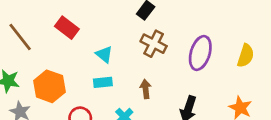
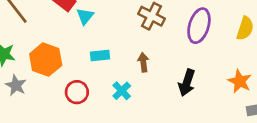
cyan triangle: (104, 54) -> (85, 16), moved, turned 30

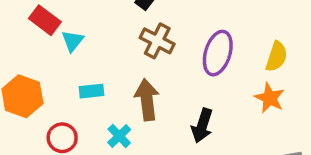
brown arrow: (143, 62) -> (147, 100), size x1.6
orange star: (240, 81) -> (270, 98), moved

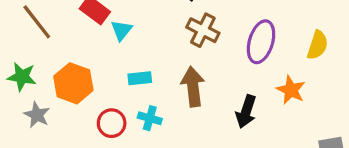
orange star: (270, 98) -> (291, 90), moved
cyan cross: (119, 136) -> (150, 118), moved, turned -30

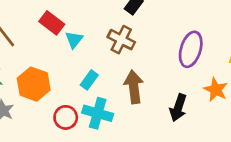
brown cross: (203, 30) -> (121, 40), moved
cyan rectangle: (140, 78) -> (89, 80), turned -48
cyan cross: (150, 118) -> (98, 113), size x1.5

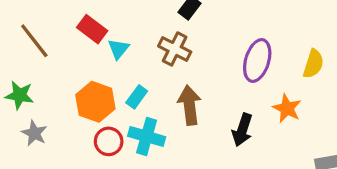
orange hexagon: (34, 84) -> (95, 102), moved

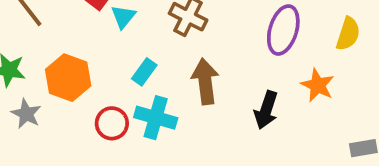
orange hexagon: (95, 102) -> (68, 78), moved

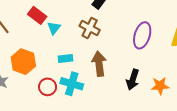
cyan rectangle: (144, 72) -> (65, 58), turned 48
orange star: (318, 85) -> (160, 86), moved, turned -30

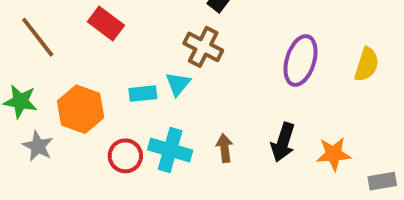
cyan triangle: (54, 28) -> (178, 84), moved
cyan rectangle: (65, 58) -> (143, 94), moved
brown arrow: (99, 64) -> (225, 148), moved, size x0.6

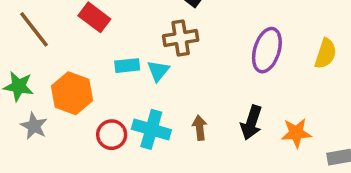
brown cross: (203, 47) -> (181, 38), turned -36
cyan rectangle: (143, 94) -> (127, 66), moved

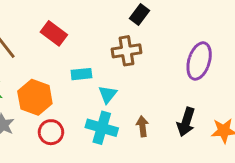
cyan triangle: (158, 71) -> (108, 94), moved
red circle: (112, 135) -> (51, 132), moved

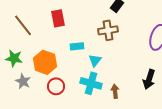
red rectangle: (54, 33) -> (58, 18), turned 42
brown arrow: (142, 126) -> (115, 91), moved

